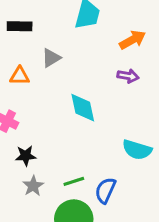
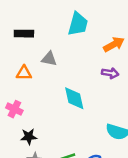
gray triangle: (51, 58) -> (49, 59), turned 42

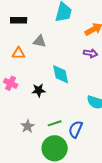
black star: (29, 137) -> (39, 90), moved

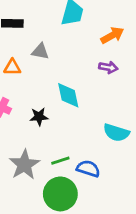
gray star: (28, 126) -> (24, 165), size x1.6
blue semicircle: (76, 129) -> (88, 169), turned 84

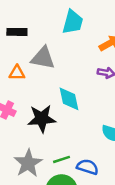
gray triangle: (40, 51) -> (43, 58), size x1.5
black star: (39, 117) -> (42, 119), size x1.6

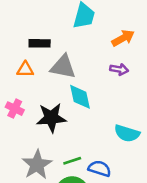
black rectangle: (17, 32) -> (40, 43), moved
gray triangle: (43, 58) -> (63, 67), moved

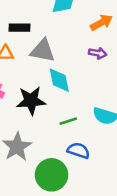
green line: (72, 161) -> (68, 121), moved

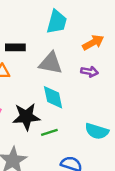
gray triangle: (43, 51) -> (51, 63), moved
green line: (68, 121) -> (49, 132), moved

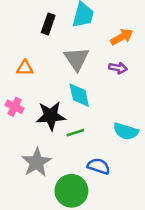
black rectangle: (15, 47) -> (48, 24), moved, turned -72
gray triangle: (51, 63) -> (77, 59), turned 45

